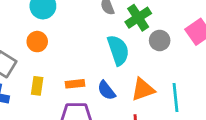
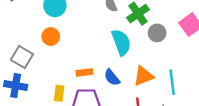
yellow rectangle: (37, 86) -> (59, 93), moved

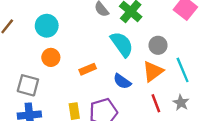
gray circle: (157, 33) -> (158, 45), moved
orange rectangle: (84, 72) -> (88, 69), moved

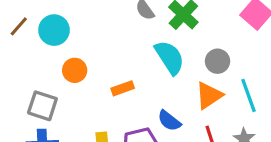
cyan circle: (47, 26) -> (54, 30), moved
blue semicircle: (122, 81) -> (169, 121), moved

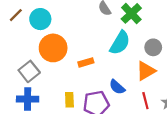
cyan semicircle: (170, 57) -> (120, 43), turned 60
orange circle: (75, 70) -> (53, 48), size x1.6
gray square: (42, 106) -> (29, 71), turned 30

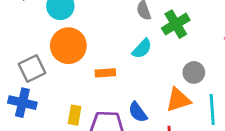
cyan semicircle: (120, 43) -> (142, 49), moved, size x0.7

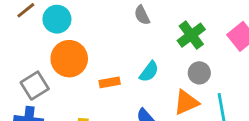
green cross: (176, 24) -> (191, 35), moved
cyan semicircle: (142, 49) -> (149, 72), moved

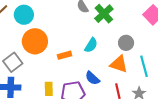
green cross: (191, 35) -> (104, 14), moved
orange triangle: (186, 102) -> (119, 64), turned 48

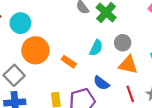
gray circle: (126, 43) -> (123, 43), moved
orange rectangle: (64, 55) -> (69, 62), turned 56

